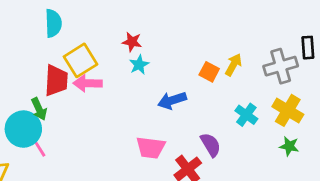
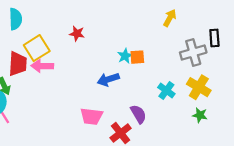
cyan star: (139, 65) -> (125, 56), moved
yellow arrow: (233, 65) -> (170, 18), moved
orange square: (209, 72) -> (137, 57), turned -32

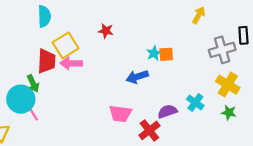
cyan cross: (166, 91) -> (195, 102), moved
purple semicircle: (138, 114) -> (167, 111), turned -78

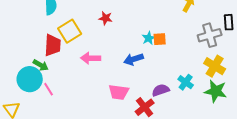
pink arrow: (71, 63) -> (91, 58), moved
green arrow: (33, 83) -> (41, 65), turned -35
green star: (229, 113) -> (216, 91), size x1.6
pink line: (33, 114) -> (49, 89), moved

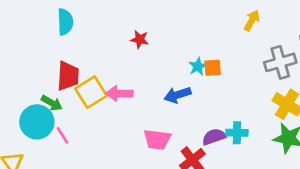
yellow square: (70, 31) -> (91, 92), moved
cyan cross: (186, 82) -> (237, 133), moved, turned -35

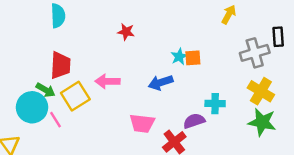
yellow square: (91, 92) -> (75, 96), moved
cyan cross: (237, 133) -> (215, 104), moved

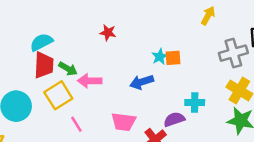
cyan semicircle: (58, 16) -> (41, 42), moved, turned -115
green arrow: (46, 90) -> (68, 69), moved
pink line: (56, 120) -> (76, 124), moved

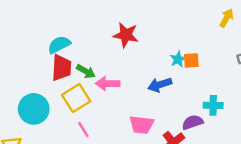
red star: (108, 32) -> (126, 35), size x1.5
pink line: (76, 124) -> (83, 130), moved

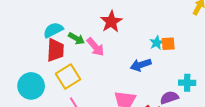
red star: (126, 35) -> (111, 22), turned 30
green arrow: (86, 71) -> (76, 38), moved
pink arrow: (108, 83) -> (95, 47), moved, turned -132

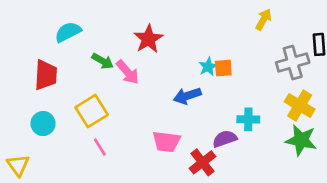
cyan semicircle: (53, 30) -> (68, 32), moved
red trapezoid: (55, 50) -> (46, 75), moved
cyan circle: (31, 86) -> (43, 124), size x0.7

